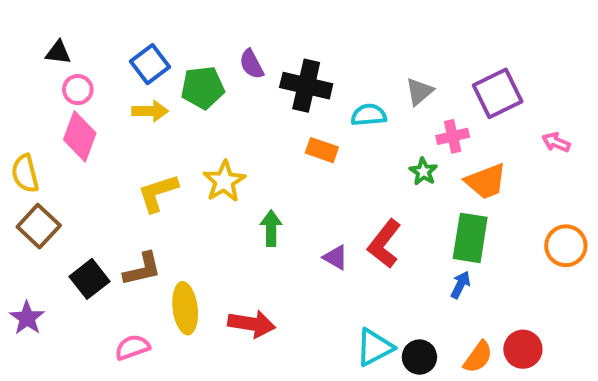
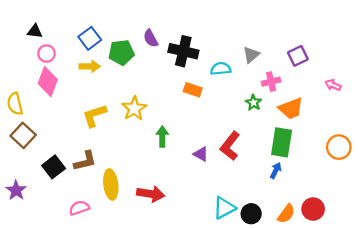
purple square: (498, 93) -> (298, 56), size x0.7

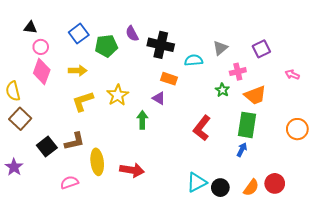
yellow arrow: (90, 66) -> (78, 71), moved
purple triangle: (201, 154) -> (159, 98), moved

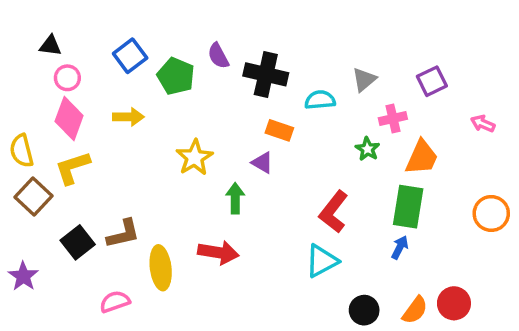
green pentagon: (106, 46) -> (176, 76), turned 30
orange trapezoid: (255, 95) -> (422, 158), turned -45
yellow L-shape: (83, 101) -> (72, 168), moved
red arrow: (132, 170) -> (218, 252), moved
cyan triangle: (197, 182) -> (322, 261), moved

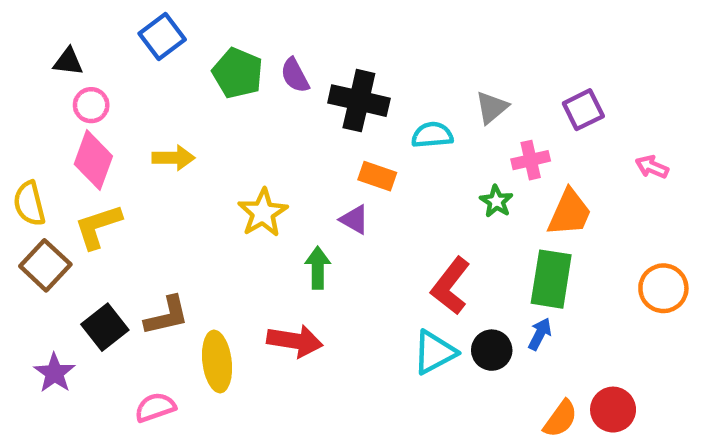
blue square: (130, 56) -> (162, 36), moved
green pentagon: (176, 76) -> (238, 73), moved
purple star: (23, 276) -> (54, 373), moved
black circle: (364, 310) -> (492, 350), moved

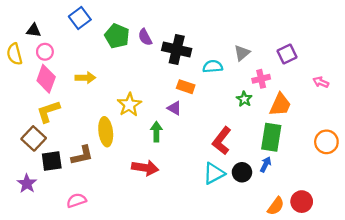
yellow semicircle: (29, 204) -> (14, 54), moved
brown square: (45, 265) -> (34, 138), moved
black square: (105, 327) -> (52, 161), turned 30
yellow ellipse: (217, 362) -> (106, 132), moved

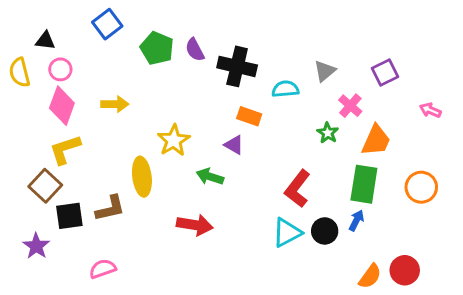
pink cross: (261, 79) -> (350, 106), turned -36
green arrow: (156, 132) -> (210, 177), turned -72
orange circle: (326, 142) -> (421, 187), moved

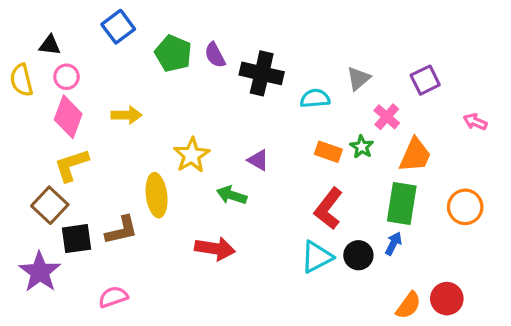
orange rectangle: (249, 116) -> (328, 152), moved
purple star: (36, 246) -> (40, 272), size x1.4

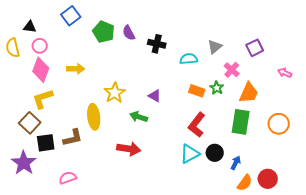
black cross: (262, 73) -> (157, 44), size x0.7
blue arrow: (393, 244) -> (236, 163), moved

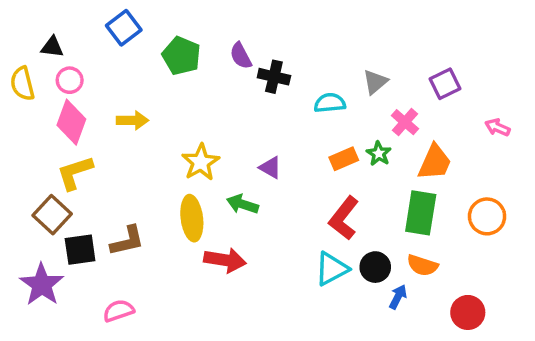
purple semicircle: (129, 33) -> (241, 56), moved
orange rectangle: (197, 91) -> (344, 159), turned -42
yellow ellipse: (94, 117) -> (192, 218), moved
blue arrow: (236, 163) -> (398, 297), moved
orange semicircle: (245, 183) -> (422, 265), moved, turned 72

